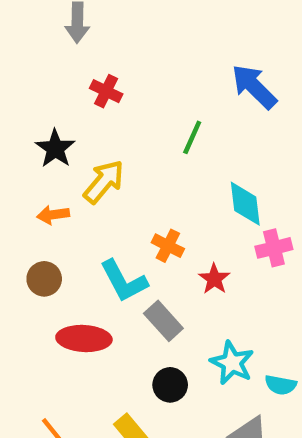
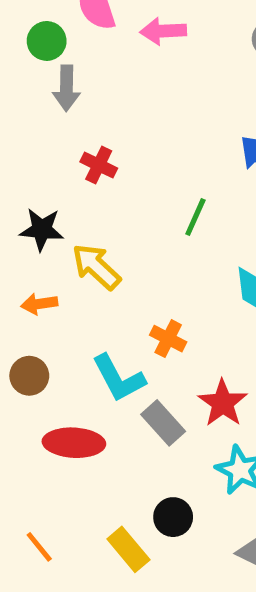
black star: (55, 149) -> (42, 229), turned -30
yellow arrow: (104, 182) -> (96, 267), turned -87
red star: (214, 279) -> (223, 403), moved, size x1.4
black circle: (170, 385) -> (173, 517), moved

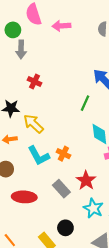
green line: (195, 217) -> (85, 103), moved
cyan L-shape: (119, 378) -> (39, 156), moved

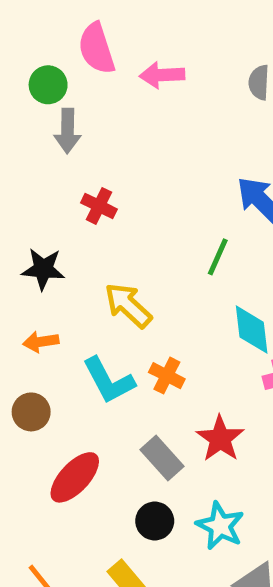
yellow arrow: (34, 124) -> (128, 305), moved
red ellipse: (24, 197) -> (75, 477), turned -50
cyan star: (93, 208) -> (220, 526), moved
black circle: (65, 228) -> (155, 521), moved

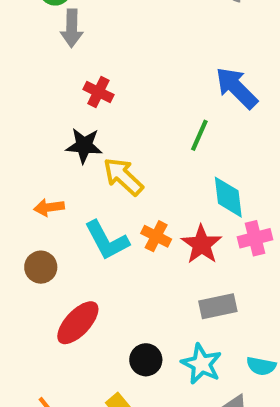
black star: (43, 269) -> (84, 146), moved
red star: (220, 439) -> (201, 244), moved
gray rectangle: (162, 458) -> (218, 306), moved, turned -60

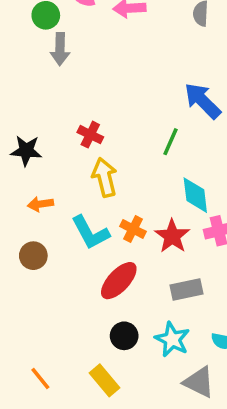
red cross: (98, 92) -> (90, 135), moved
black star: (84, 146) -> (26, 151), moved
yellow arrow: (123, 176) -> (105, 177), turned 33
red ellipse: (78, 323) -> (119, 281), moved

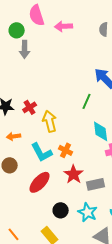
red cross: (90, 135) -> (30, 107), moved, turned 32
red star: (172, 236) -> (74, 174), moved
red ellipse: (119, 281) -> (40, 182), moved

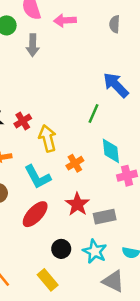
gray arrow: (25, 49) -> (33, 45), moved
orange cross: (66, 150) -> (75, 163), moved, turned 32

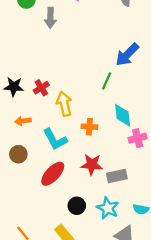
blue arrow: (116, 85) -> (127, 54), turned -90
orange cross: (75, 163) -> (89, 127), turned 35
red star: (77, 204) -> (92, 165), turned -30

